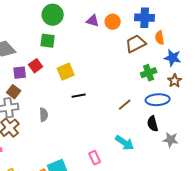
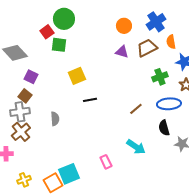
blue cross: (145, 18) -> (156, 22), turned -36
purple triangle: (93, 21) -> (122, 52), moved
red square: (36, 66) -> (47, 32), moved
purple square: (20, 73) -> (31, 77), turned 32

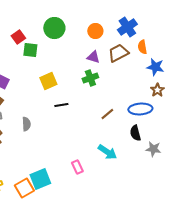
green circle: (64, 19) -> (54, 28), moved
green cross: (160, 77) -> (90, 78), moved

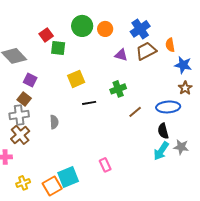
blue cross: (127, 27) -> (140, 29), moved
orange circle: (95, 31) -> (105, 29), moved
green cross: (90, 78) -> (118, 89), moved
cyan arrow: (107, 152) -> (161, 151), moved, turned 90

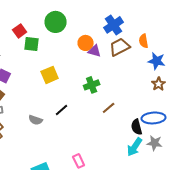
orange circle: (105, 29) -> (86, 43), moved
black line: (89, 103) -> (62, 110), moved, turned -32
blue ellipse: (168, 107) -> (154, 118), moved
gray semicircle: (54, 122) -> (36, 120), moved, turned 112

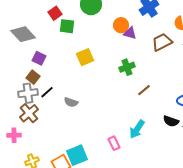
brown trapezoid: (120, 47) -> (162, 42), moved
black line: (62, 110) -> (47, 92), moved
black semicircle: (137, 127) -> (171, 121), moved, turned -56
cyan arrow: (135, 147) -> (137, 129), moved

